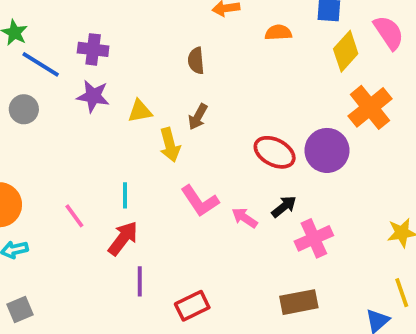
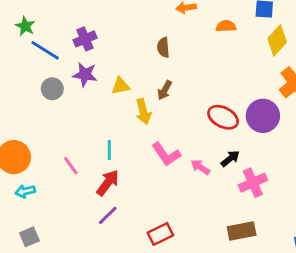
purple cross: (93, 49) -> (85, 39), turned -30
gray circle: (24, 109) -> (52, 89), moved
purple line: (140, 281) -> (108, 215), moved, turned 45

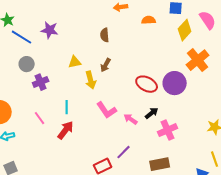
purple cross: (85, 39) -> (41, 82), moved
purple star: (85, 75) -> (50, 30), moved
purple line: (108, 215) -> (124, 152), moved

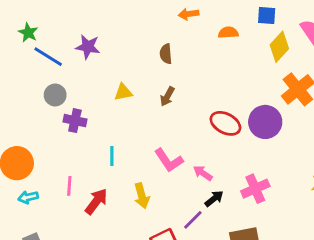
yellow arrow: (91, 80) -> (142, 196), moved
purple cross: (41, 82) -> (75, 121), turned 35
black arrow: (152, 113) -> (214, 199), moved
pink line: (40, 118) -> (69, 186), moved, turned 40
red arrow: (66, 130) -> (96, 201), moved

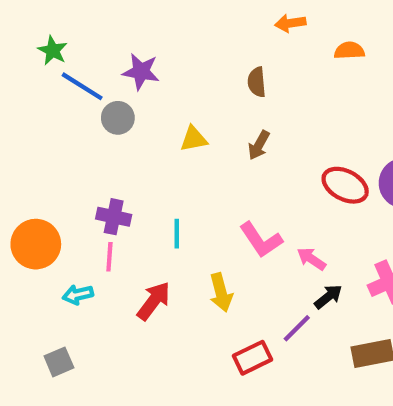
gray circle: (55, 95) -> (118, 118), moved
purple cross: (75, 121) -> (114, 217), moved
pink line: (69, 186) -> (109, 257), moved
cyan arrow: (28, 197) -> (78, 295), moved

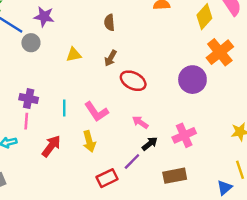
red ellipse: (345, 185) -> (133, 81), moved
pink L-shape: (261, 240) -> (96, 112), moved

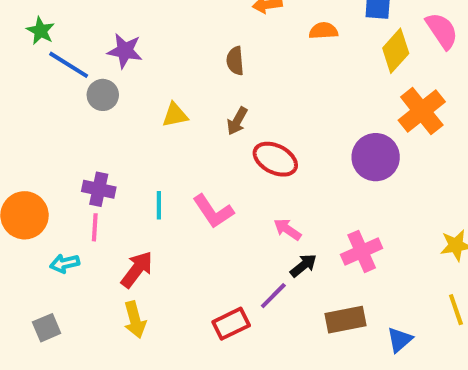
yellow arrow: (89, 141) -> (135, 320), moved
blue triangle: (225, 188) -> (400, 340), moved

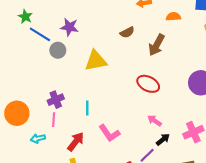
brown semicircle: (235, 61) -> (127, 32), turned -112
yellow triangle: (175, 115) -> (96, 61), size x1.6
brown arrow: (237, 121) -> (157, 45), moved, size x1.5
purple cross: (99, 189) -> (56, 100), turned -35
pink L-shape: (213, 211) -> (109, 133), moved

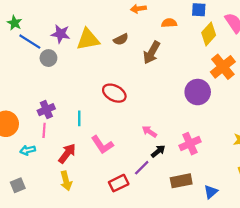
yellow triangle: (96, 61) -> (88, 39), moved
red ellipse: (148, 84) -> (114, 93), moved

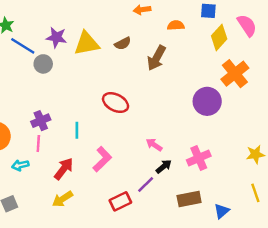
pink L-shape: (102, 145) -> (102, 159), turned -100
yellow arrow: (66, 181) -> (62, 199), turned 72

